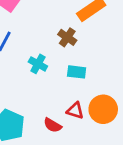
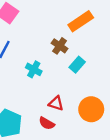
cyan rectangle: (77, 72) -> (77, 65), moved, turned -56
red triangle: (75, 111) -> (56, 103), moved

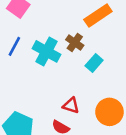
cyan cross: (34, 69) -> (47, 51), moved, size x1.5

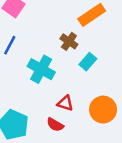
cyan cross: (47, 51) -> (41, 69), moved

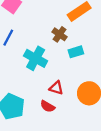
cyan rectangle: (88, 62) -> (76, 52), turned 32

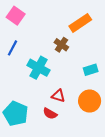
cyan rectangle: (76, 52) -> (91, 70), moved

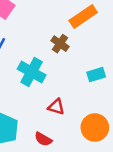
orange circle: (90, 101) -> (95, 127), moved
red semicircle: (50, 114) -> (43, 139), moved

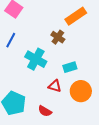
cyan rectangle: (96, 75) -> (70, 67), moved
orange circle: (95, 127) -> (81, 91), moved

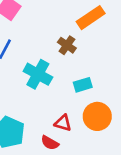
red triangle: (55, 86) -> (63, 123), moved

